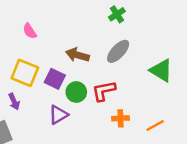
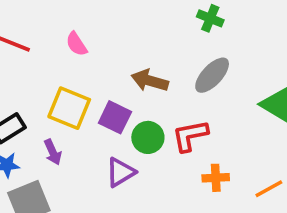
green cross: (117, 14) -> (210, 18), turned -35

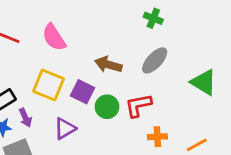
pink semicircle: (76, 44) -> (54, 37), size x1.5
purple arrow: (53, 152) -> (25, 118), moved
purple triangle: (120, 172) -> (65, 129), moved

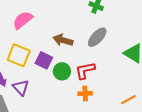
pink semicircle: (54, 37) -> (23, 20), turned 85
purple triangle: (65, 129) -> (21, 87), moved, turned -42
orange cross: (157, 137) -> (85, 94), moved

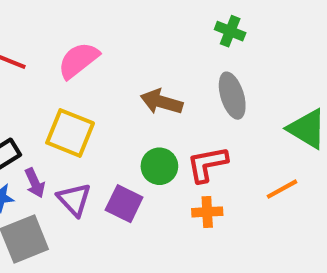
gray ellipse: (97, 37) -> (232, 96), turned -60
purple square: (44, 60) -> (124, 204), moved
orange line: (128, 100) -> (282, 189), moved

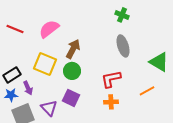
brown arrow: (162, 102) -> (73, 49), moved, turned 102
green circle: (159, 166) -> (72, 71), moved
purple triangle: (74, 199) -> (49, 108), moved

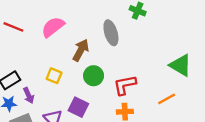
gray ellipse: (123, 46) -> (111, 33), moved
yellow square: (45, 64) -> (54, 76), moved, size x0.6
green circle: (72, 71) -> (94, 76), moved

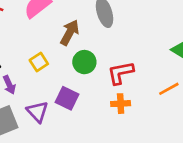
yellow square: (54, 76) -> (39, 62), turned 35

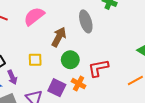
yellow square: (39, 62) -> (35, 60), turned 32
orange cross: (121, 104) -> (79, 84), moved, turned 32

